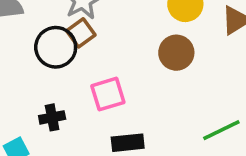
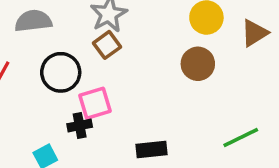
black circle: (56, 47) -> (61, 72), moved
pink square: (108, 94) -> (95, 103), moved

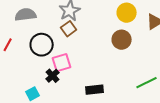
black cross: (80, 126) -> (53, 76), turned -32

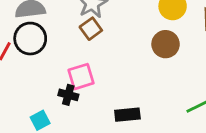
black circle: (42, 45) -> (30, 39), moved
black cross: (53, 76) -> (68, 95), turned -32

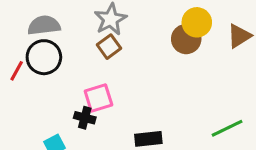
brown circle: (166, 44) -> (186, 39), moved

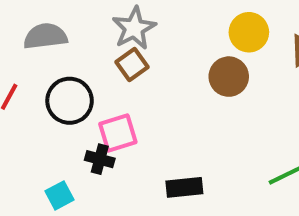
brown circle: (186, 39) -> (229, 77), moved
black circle: (44, 57) -> (70, 101), moved

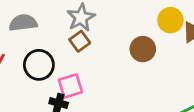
yellow circle: (249, 32) -> (170, 20), moved

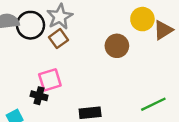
black circle: (39, 65) -> (31, 25), moved

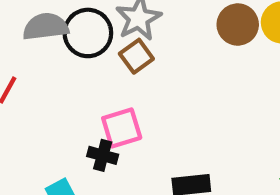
brown circle: (117, 46) -> (238, 25), moved

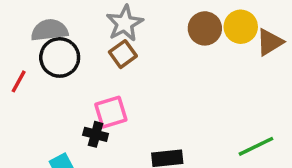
black circle: (88, 33) -> (60, 57), moved

